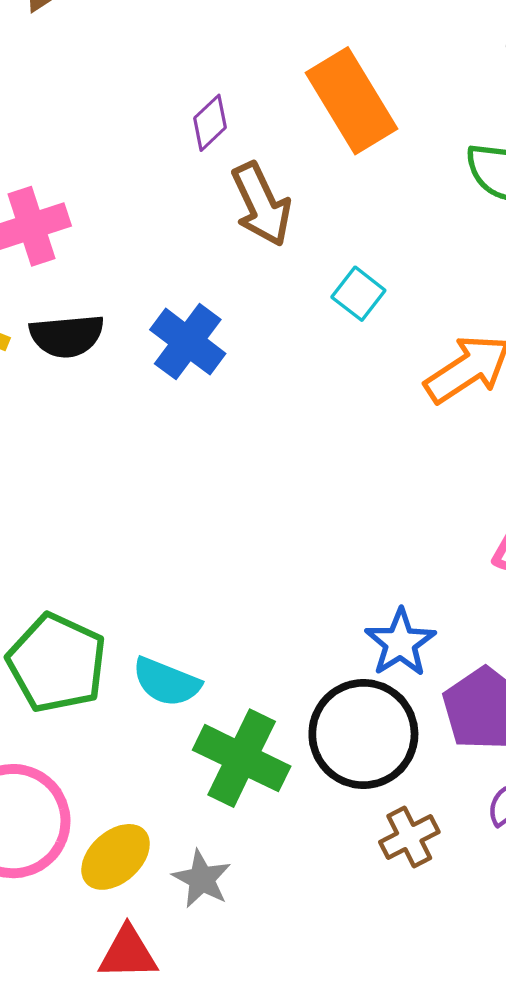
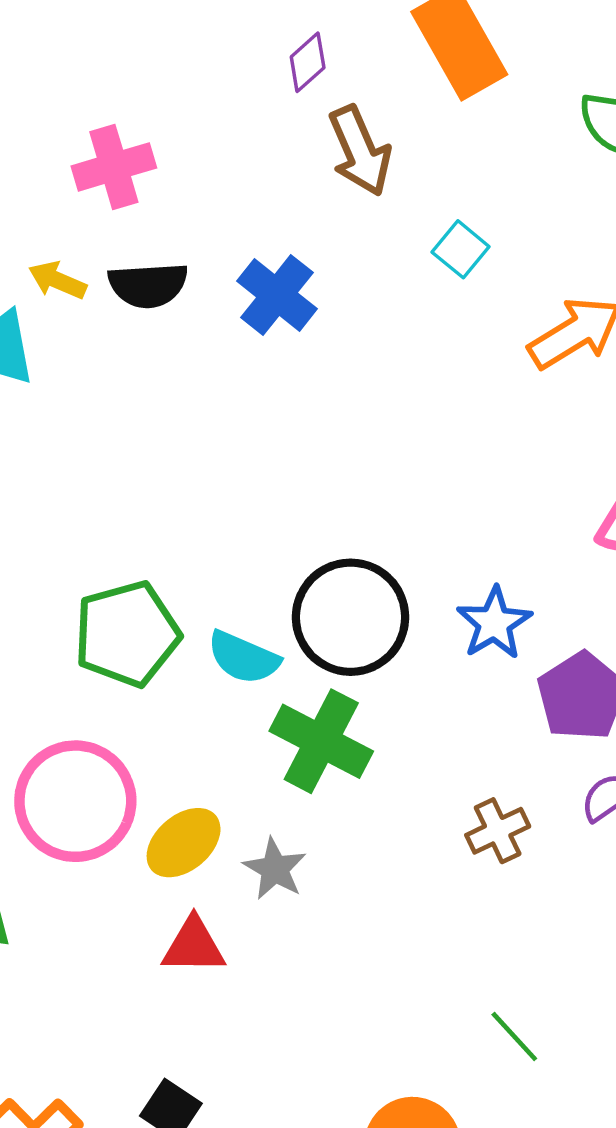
green pentagon: (57, 663) -> (127, 634), turned 30
black circle: (363, 734) -> (351, 617), moved

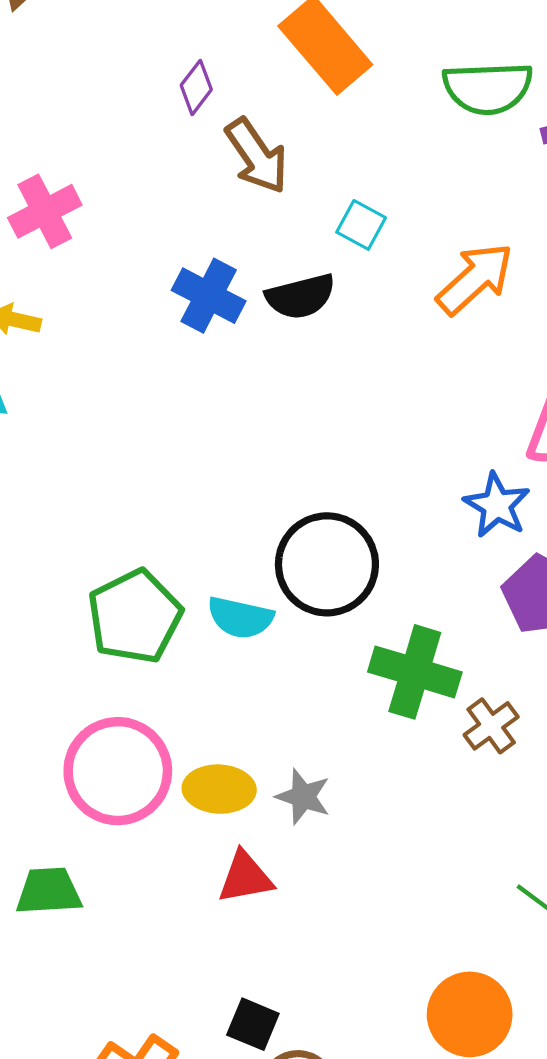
black semicircle: (148, 285) -> (301, 296), moved
blue star: (494, 623) -> (497, 505), moved
green cross: (321, 741) -> (415, 672), moved
yellow ellipse: (184, 843) -> (219, 789), turned 54

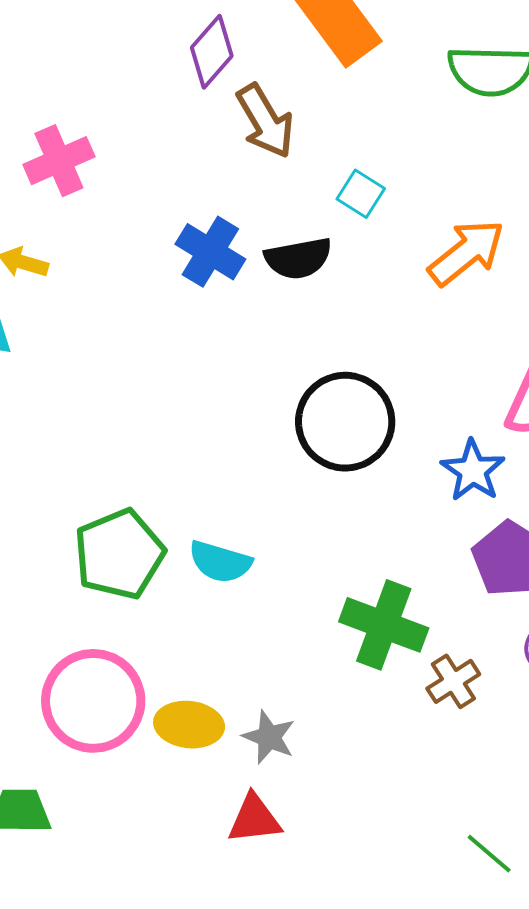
purple diamond: (196, 87) -> (212, 52), size x1.4
black circle: (327, 564) -> (345, 422), moved
red triangle: (245, 877) -> (254, 819), moved

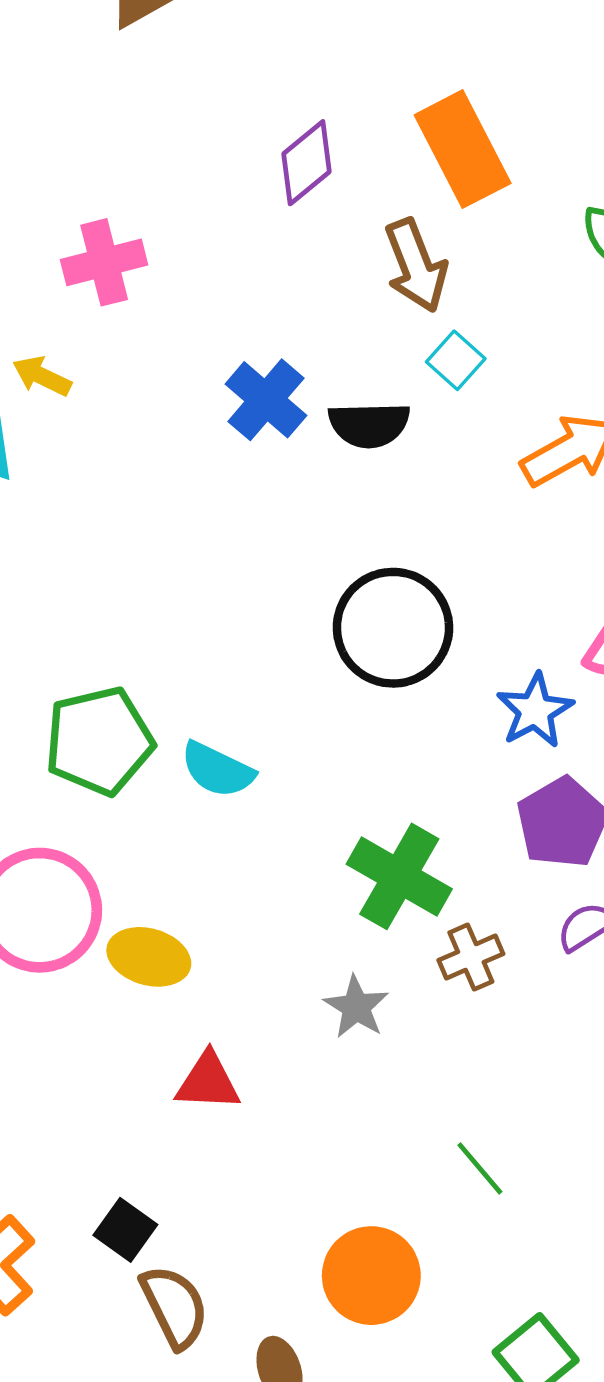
brown arrow: (265, 121) -> (416, 266), moved
gray star: (269, 737) -> (356, 1007), moved

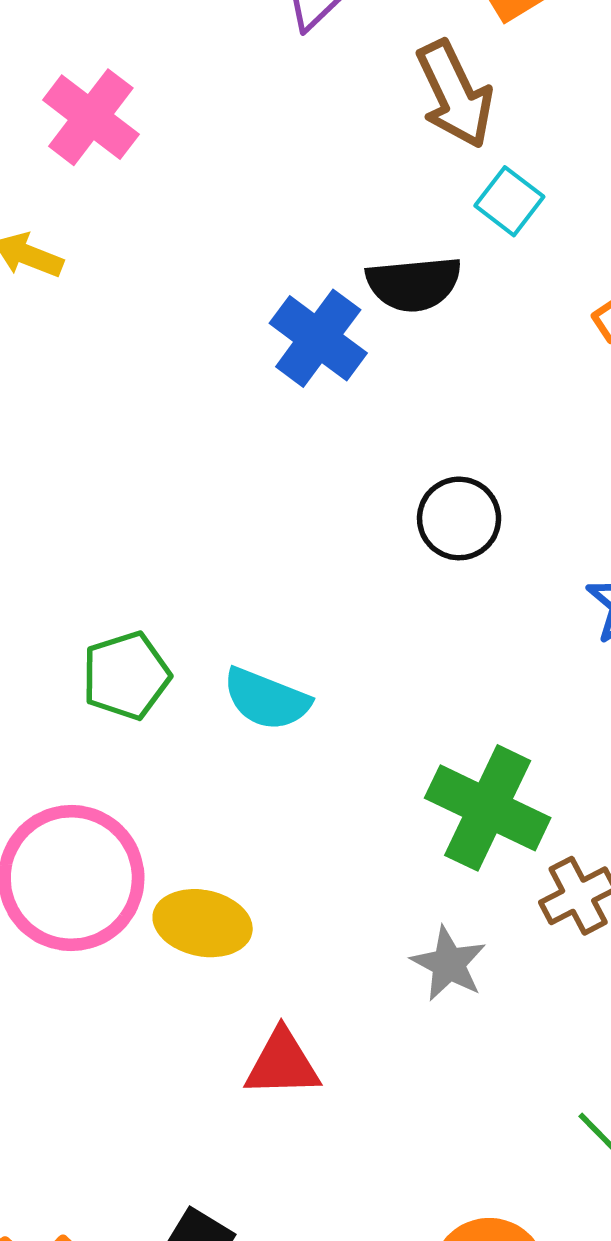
pink cross: (104, 262) -> (91, 117), turned -34
blue cross: (266, 400) -> (318, 338), moved
black circle: (393, 628) -> (459, 518), size x0.6
green pentagon: (99, 741) -> (126, 676), size x0.7

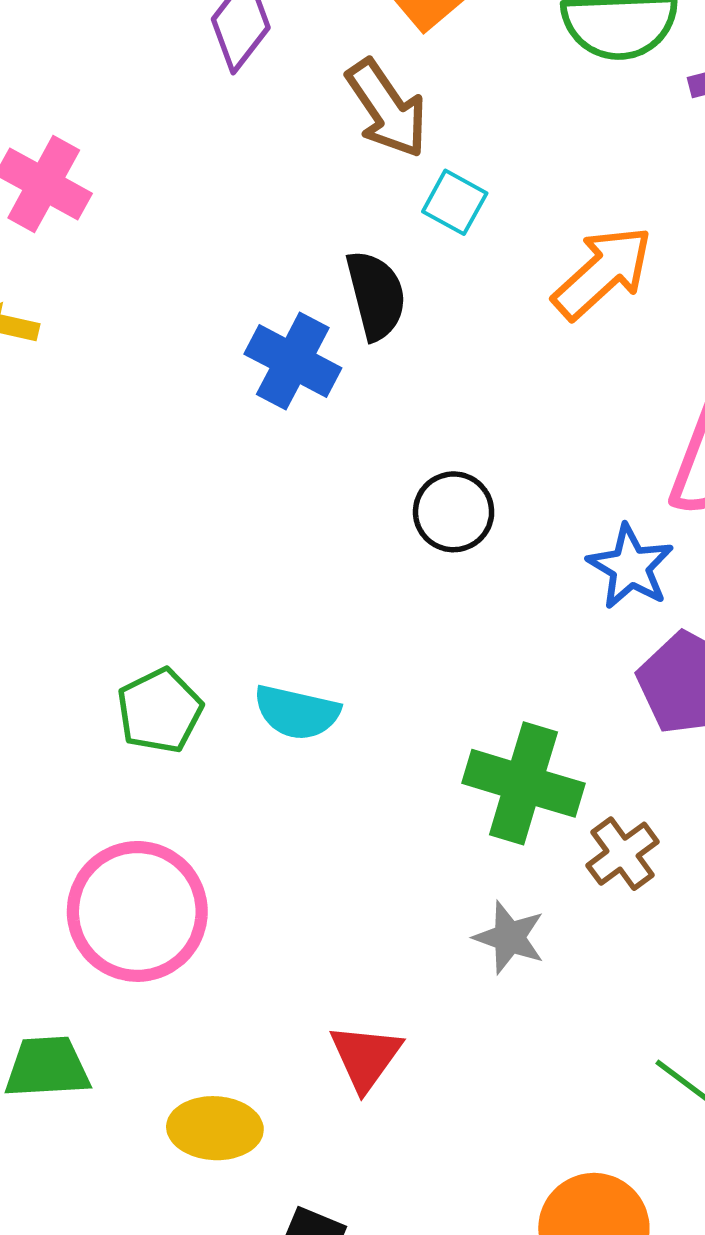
black semicircle: (414, 284) -> (376, 295), turned -90
yellow ellipse: (203, 923) -> (215, 1128), moved
red triangle: (282, 1064) -> (366, 1057), turned -44

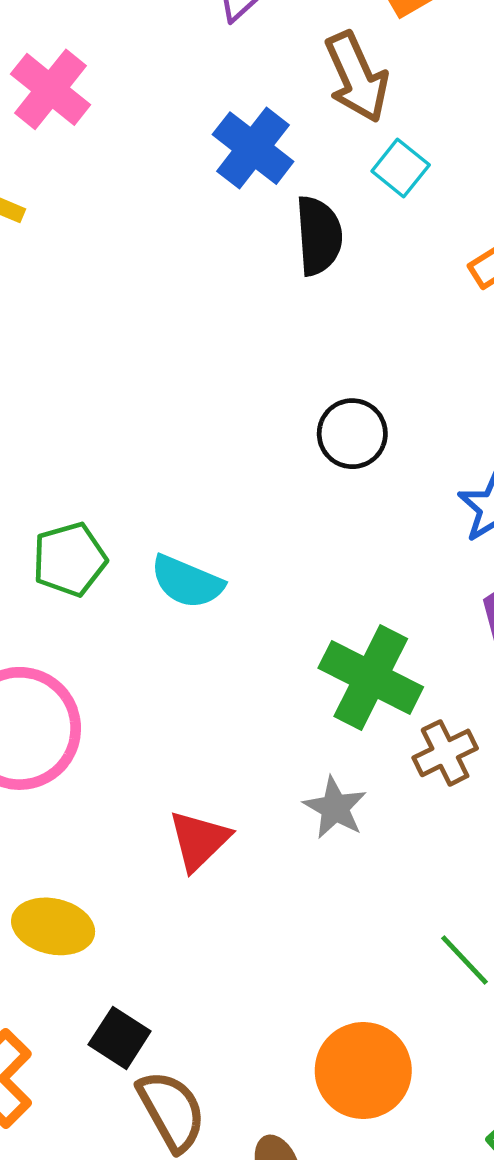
blue cross: (293, 361) -> (253, 148), moved
red triangle: (366, 1057) -> (199, 840), moved

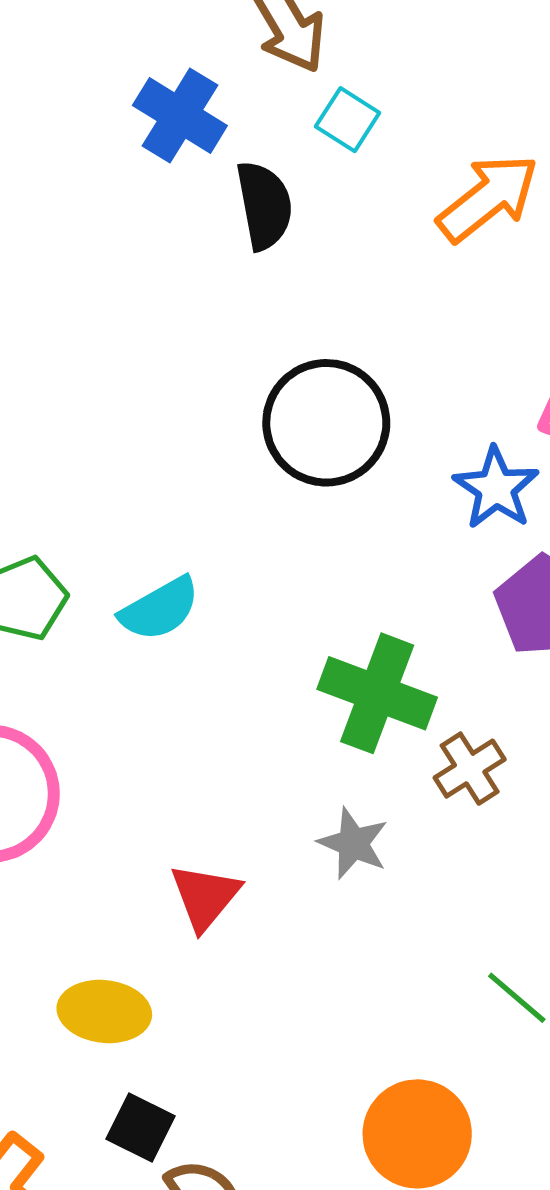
black circle: (352, 434) -> (326, 423), size x1.6
cyan semicircle: (187, 582) -> (160, 609), turned -46
yellow ellipse: (53, 926) -> (104, 1011), moved

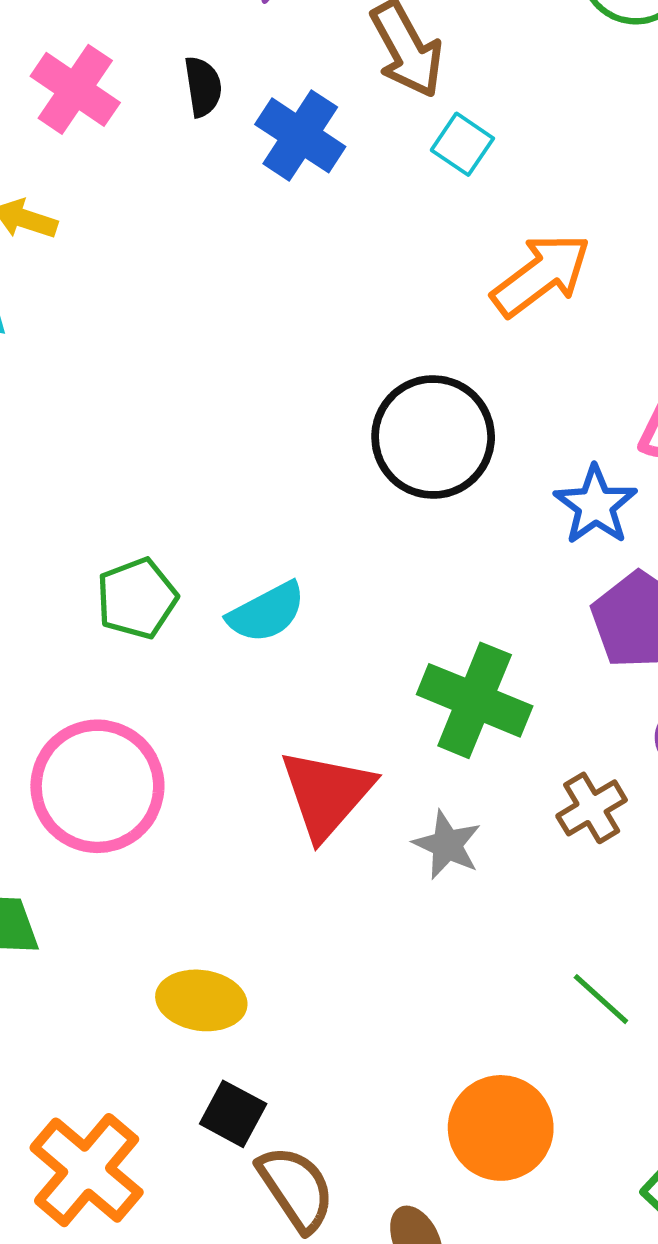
orange arrow: (488, 198) -> (541, 275), moved
black semicircle: (264, 205) -> (203, 87), moved, size x0.7
brown cross: (470, 769) -> (592, 808), moved
red triangle: (205, 897) -> (327, 794), moved, size x1.4

